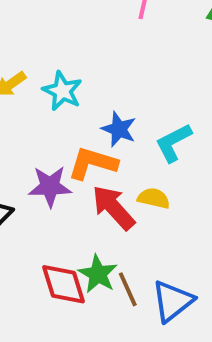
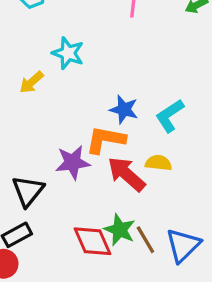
cyan star: (62, 91) -> (68, 53), moved

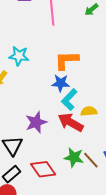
cyan L-shape: (170, 116) -> (69, 100), moved
orange L-shape: (105, 140) -> (67, 60), moved
red diamond: (92, 241) -> (43, 169), moved

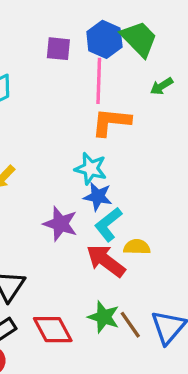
cyan star: (19, 56) -> (91, 169), moved
orange L-shape: (67, 60) -> (111, 122), moved
purple star: (36, 122) -> (60, 224), moved, turned 30

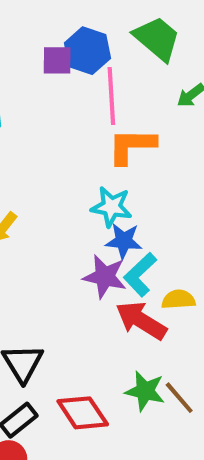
blue hexagon: (104, 39) -> (87, 51), moved
purple star: (60, 224) -> (105, 277), moved

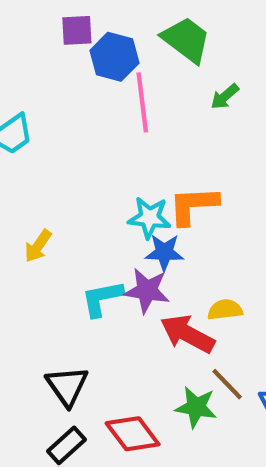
purple square: (57, 60) -> (77, 30), moved
orange L-shape: (132, 146) -> (193, 205), moved
cyan L-shape: (140, 275) -> (102, 298), moved, turned 36
brown line: (179, 398) -> (227, 384), moved

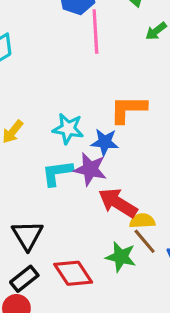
cyan star: (149, 218) -> (68, 129), moved
yellow semicircle: (225, 310) -> (142, 221), moved

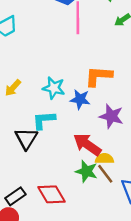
purple star: (90, 169) -> (111, 116), moved
black triangle: (27, 235) -> (26, 139), moved
green star: (121, 257) -> (86, 171), moved

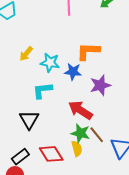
yellow arrow: (13, 88) -> (26, 54), moved
purple star: (111, 116) -> (100, 85), turned -30
black triangle: (26, 139) -> (29, 120), moved
yellow semicircle: (104, 159) -> (77, 149), moved, turned 77

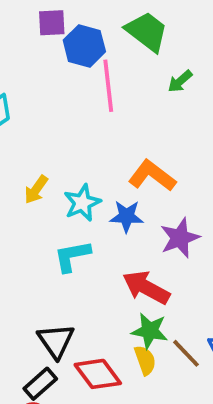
orange L-shape: (88, 51) -> (152, 176), turned 40
cyan star: (50, 63) -> (82, 203), turned -30
black triangle: (29, 120) -> (56, 341), moved
brown line: (97, 135) -> (186, 353), moved

